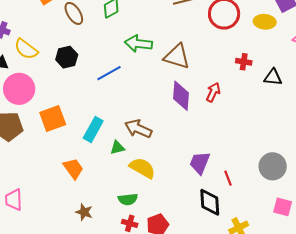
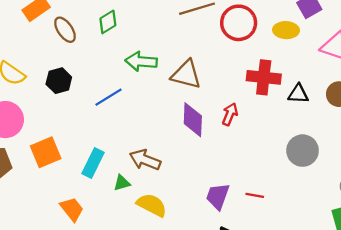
red cross: (244, 62) -> (264, 77), size x1.8
gray circle: (273, 166) -> (303, 151), moved
red line: (228, 178) -> (255, 195), moved, turned -56

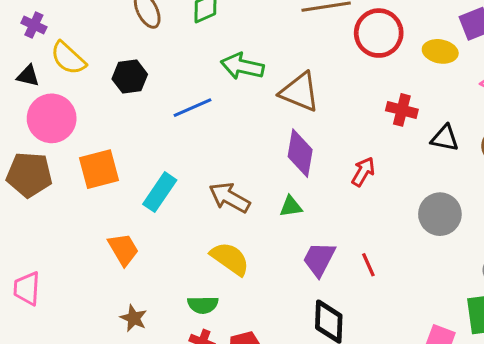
red cross: (264, 77) -> (402, 110), size x0.7
red arrow: (230, 114) -> (363, 172), moved
green triangle: (122, 183) -> (291, 206), moved
red line: (255, 195) -> (368, 265), turned 48

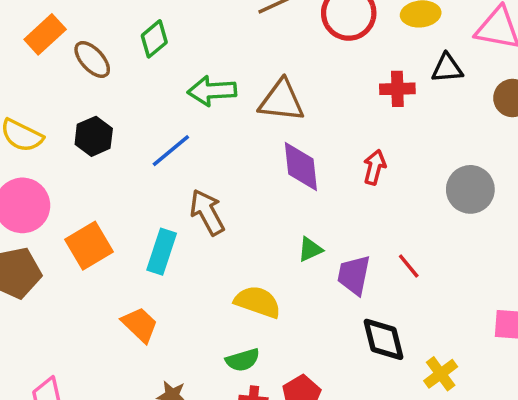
black triangle: (445, 138) -> (447, 68), moved
brown arrow: (229, 198) -> (207, 212), moved, turned 48
green triangle: (291, 206) -> (310, 249), moved

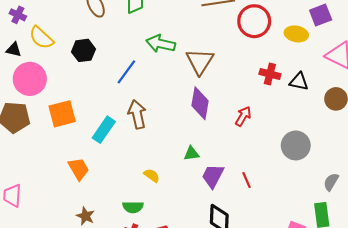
black triangle: (447, 68) -> (299, 82), moved
brown triangle: (282, 101) -> (200, 61), turned 40
blue line: (171, 151) -> (126, 72), turned -30
yellow semicircle: (258, 302) -> (152, 175), size x0.6

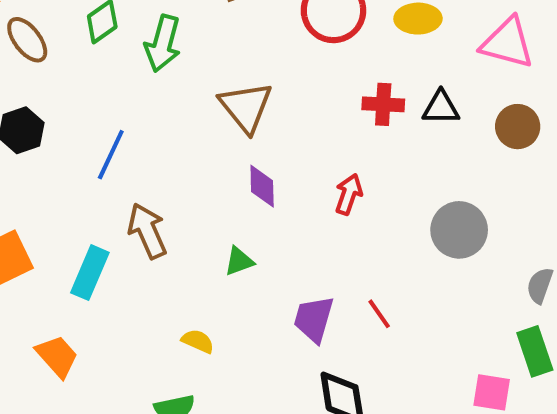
green arrow: (161, 44) -> (163, 43), moved, turned -76
purple diamond: (200, 103) -> (262, 186), size x0.7
green triangle: (191, 154) -> (239, 261), moved

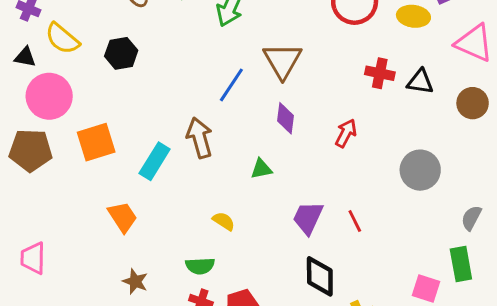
blue line: (111, 155) -> (231, 85), moved

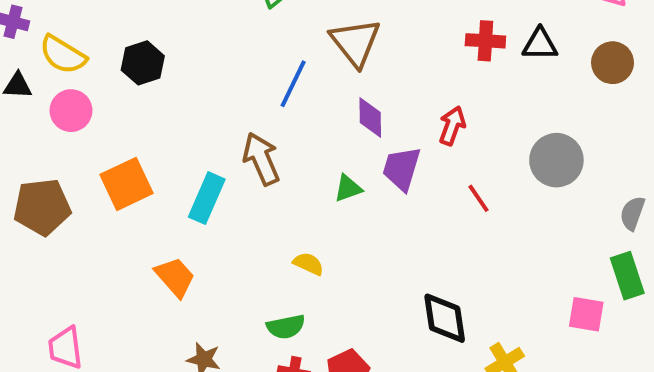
pink circle: (49, 96) -> (71, 111), moved, size x0.7
purple trapezoid: (308, 218) -> (401, 169), moved
red line: (355, 221) -> (478, 198), moved

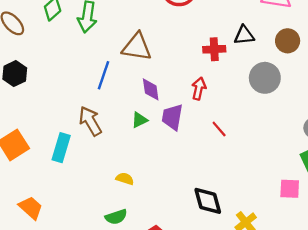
red cross: (485, 41) -> (214, 49), moved
brown triangle: (355, 42) -> (137, 47), turned -36
gray circle: (556, 160) -> (265, 78), moved
green triangle: (348, 188) -> (139, 120), moved
orange trapezoid: (175, 277) -> (31, 208), moved

